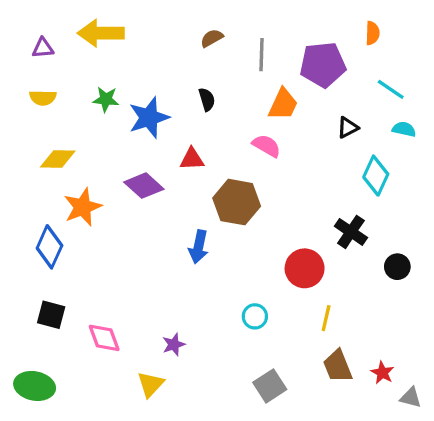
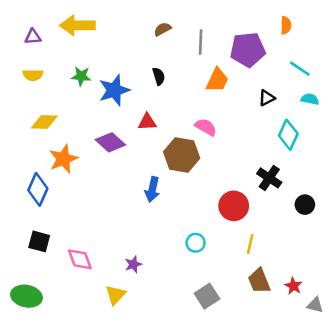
pink semicircle: (266, 146) -> (206, 127), moved

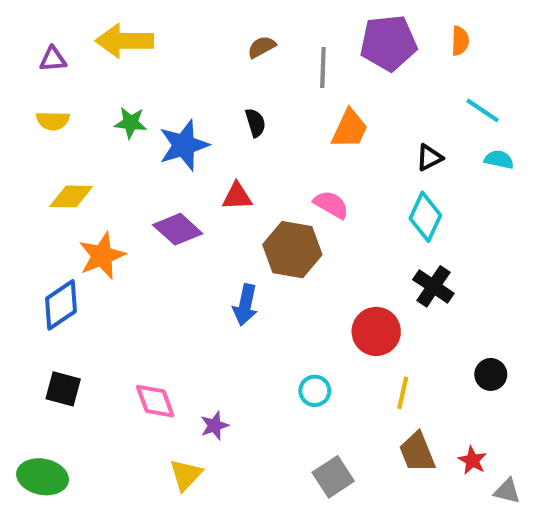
purple pentagon: (248, 50) -> (388, 43), moved
cyan diamond: (288, 135) -> (425, 217), moved
blue diamond: (38, 189) -> (61, 305), turned 32
black circle: (305, 205) -> (491, 374), moved
pink diamond: (80, 259) -> (155, 401), moved

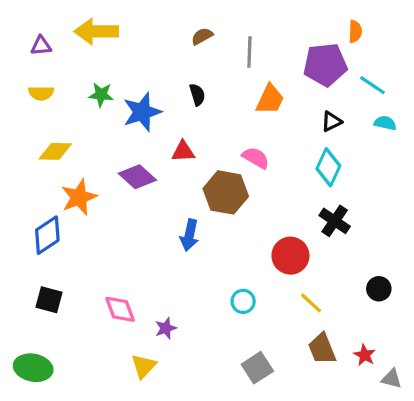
purple pentagon: (388, 43) -> (325, 65), moved
yellow line: (403, 393) -> (311, 303), turned -60

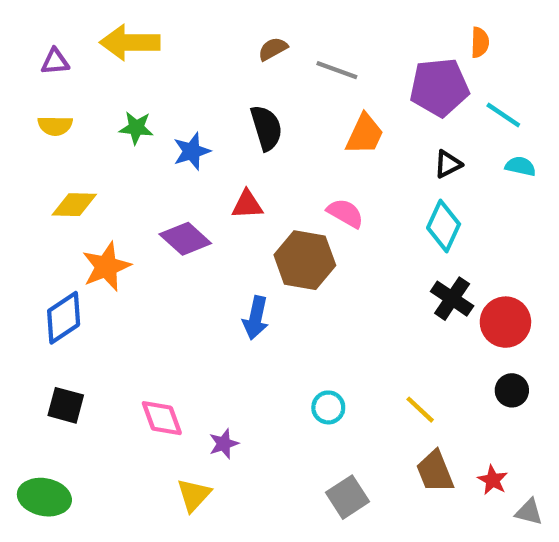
gray line: (249, 52) -> (337, 70), turned -72
black semicircle: (197, 95) -> (266, 128), size x1.5
blue star: (142, 112) -> (192, 151), size x0.7
red circle: (290, 256) -> (505, 322), moved

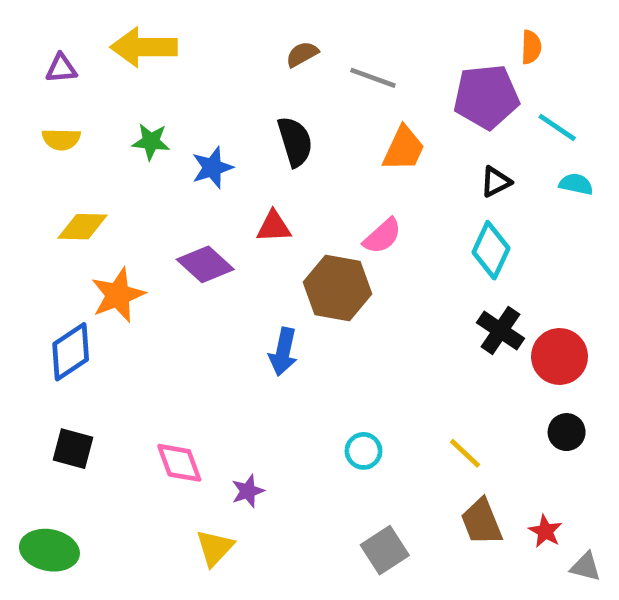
pink semicircle: (345, 213) -> (382, 236), turned 108

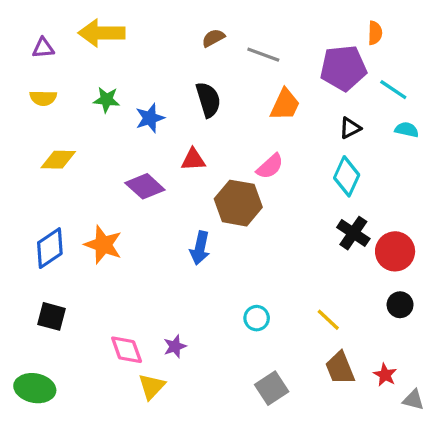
orange star: (118, 295) -> (103, 245), moved, turned -30
pink diamond: (179, 463) -> (127, 350), moved

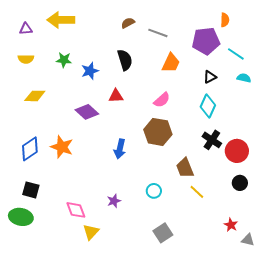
brown hexagon: (238, 203) -> (158, 132), moved
purple star: (175, 346) -> (114, 201), moved
brown trapezoid: (340, 368) -> (185, 168), moved
green ellipse: (35, 388) -> (21, 217), moved

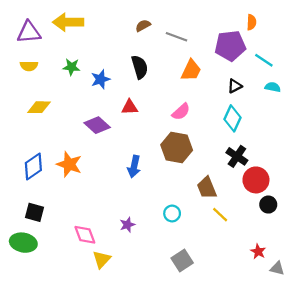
purple triangle: (26, 29) -> (29, 32), size x1.6
red circle: (237, 151) -> (256, 180), moved

